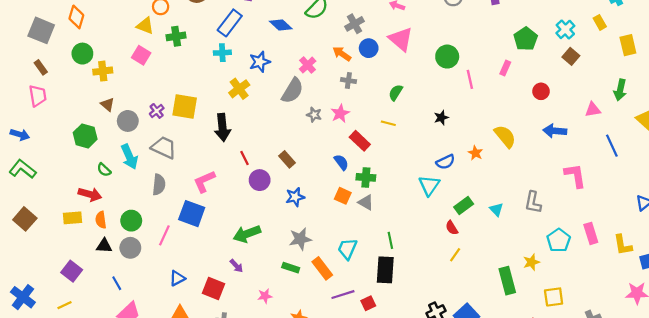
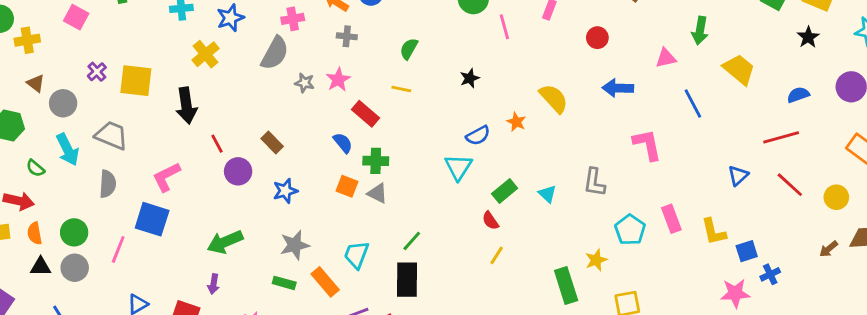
pink cross: (308, 65) -> (293, 19), turned 35
purple cross: (157, 111) -> (97, 72), moved
green line: (390, 240) -> (412, 241), turned 56
purple arrow: (236, 266) -> (214, 284), turned 56

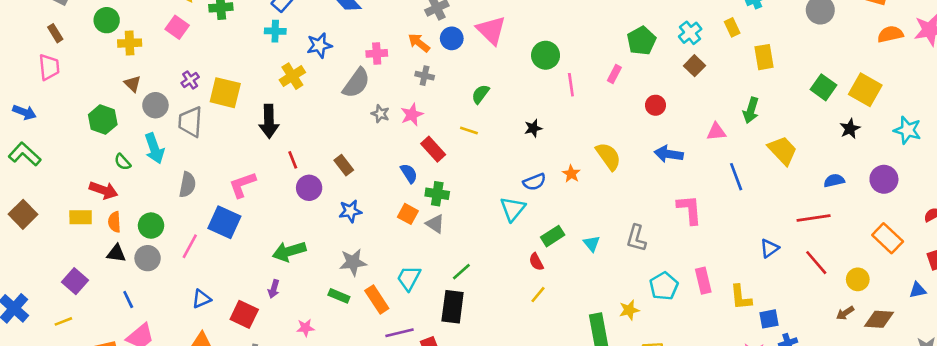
gray trapezoid: (111, 135) -> (190, 122), moved, turned -116
brown arrow: (829, 249) -> (845, 313), moved

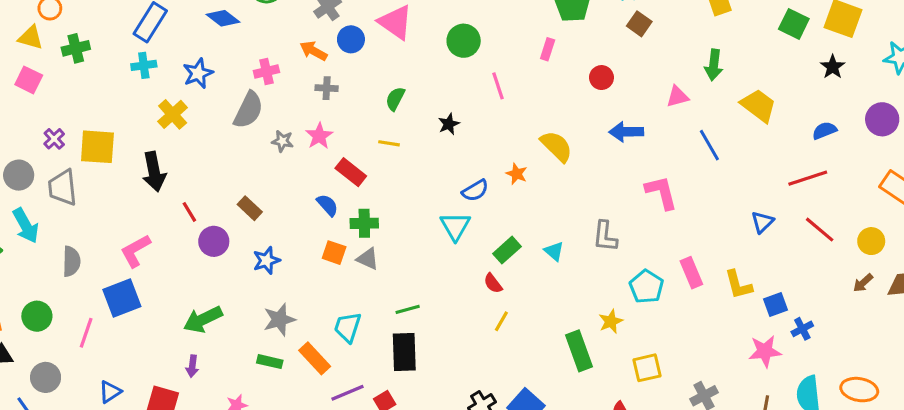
pink line: (571, 85) -> (498, 86), moved
black star: (533, 128) -> (449, 124), moved
blue square: (224, 222) -> (122, 298), turned -36
gray circle: (148, 258) -> (46, 377), moved
green line: (461, 272) -> (408, 309), turned 36

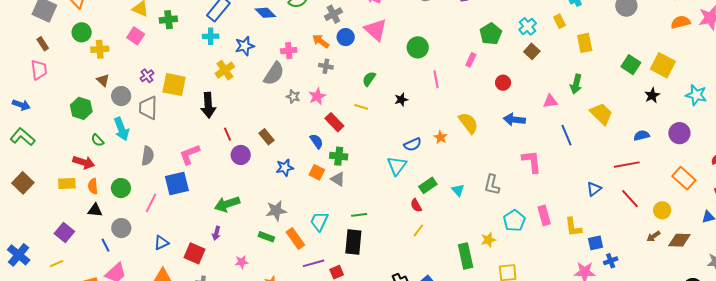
blue star: (266, 260) -> (285, 168), moved

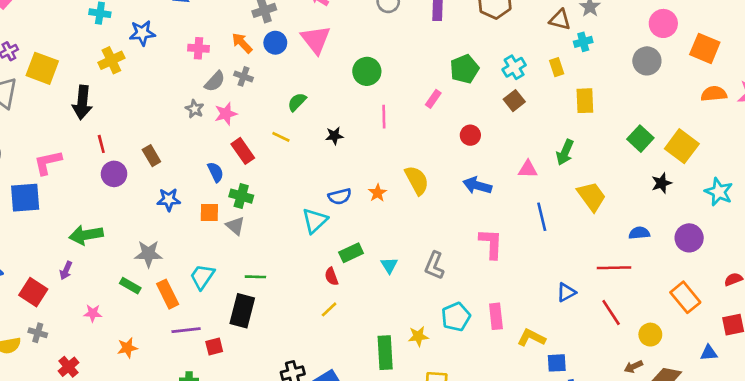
gray semicircle: (274, 74) -> (215, 81), moved, size x0.7
orange square: (317, 172) -> (209, 212), turned -35
yellow L-shape: (573, 227) -> (531, 338), turned 115

